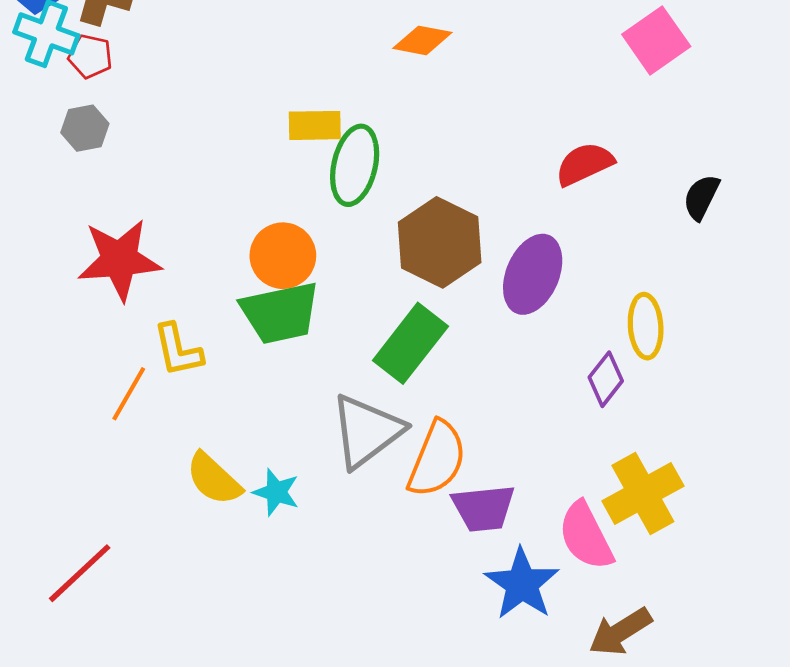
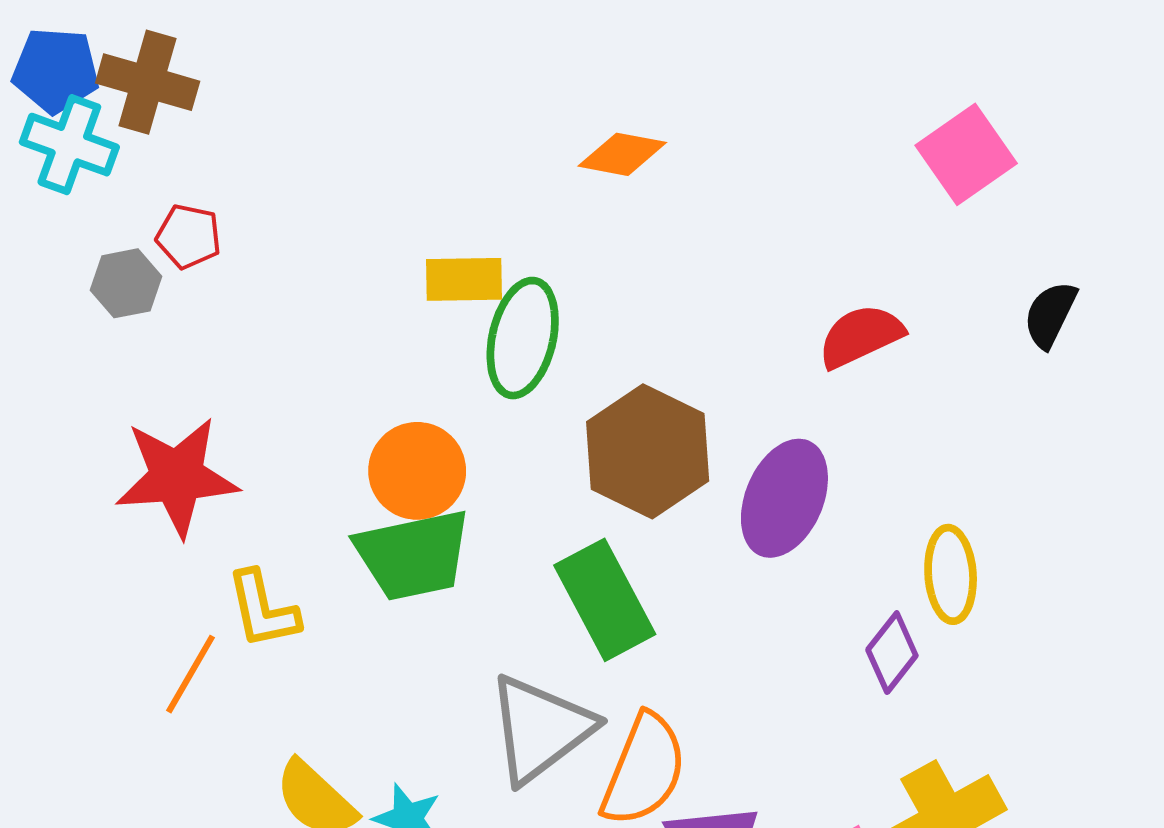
red pentagon: (90, 56) -> (189, 236), moved
black semicircle: (701, 197) -> (1050, 315), moved
green rectangle: (410, 343) -> (605, 600), turned -66

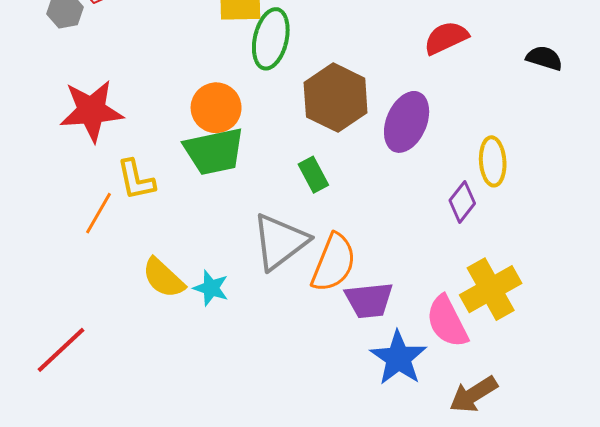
black semicircle: (1050, 315) -> (544, 58), moved, turned 81
green rectangle: (605, 600) -> (313, 175), size x0.6

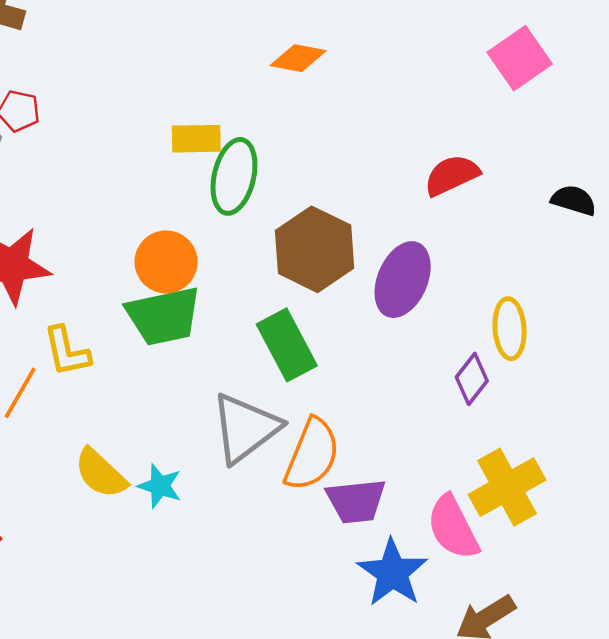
green rectangle: (313, 175) -> (287, 345), size x1.6

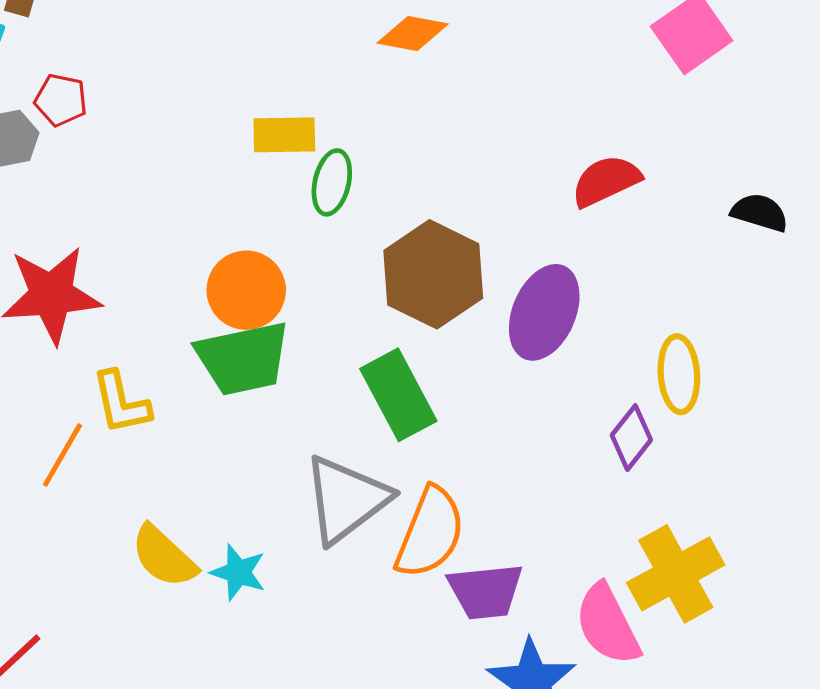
green ellipse: (234, 176) -> (332, 182), size x0.7

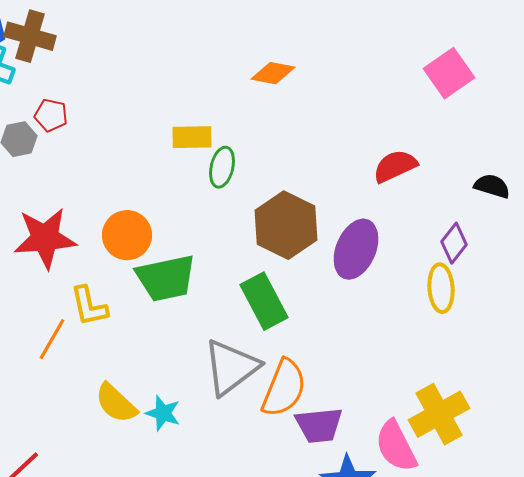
orange circle: (246, 290) -> (127, 235), moved
purple diamond: (631, 438) -> (454, 243), moved

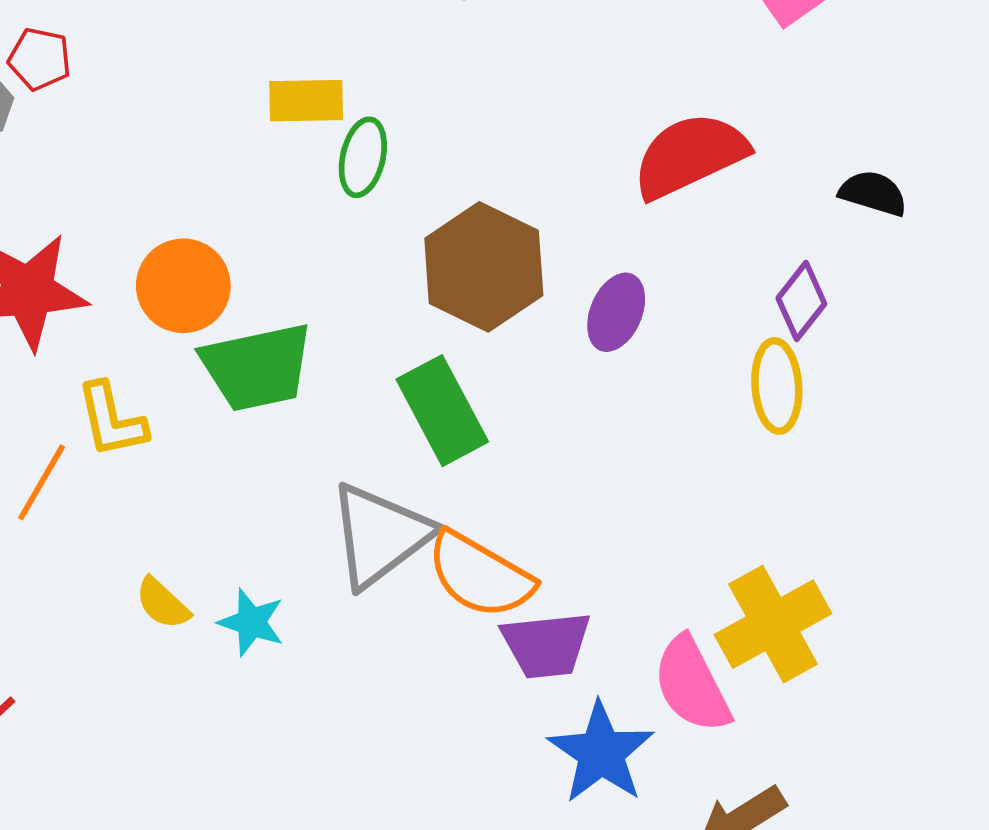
red semicircle: (395, 166) -> (690, 155), size x1.4
purple ellipse: (356, 249) -> (616, 312), size x0.7
orange semicircle: (284, 388) -> (480, 575), turned 98
yellow semicircle: (116, 403) -> (163, 603), size x0.7

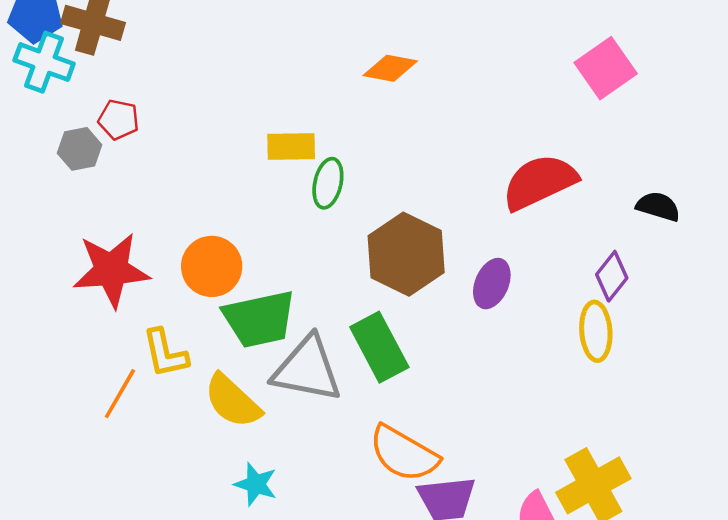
gray triangle: (380, 535) -> (307, 369), moved, turned 48
yellow semicircle: (163, 603) -> (232, 401), moved, size x1.6

